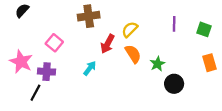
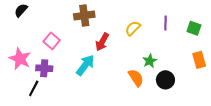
yellow semicircle: (130, 29) -> (133, 28), moved
orange semicircle: (133, 54) -> (136, 78), moved
cyan arrow: (90, 68) -> (85, 65), size x1.5

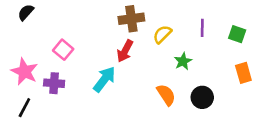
brown cross: (84, 16) -> (131, 19), moved
green star: (150, 61) -> (183, 61), moved
black line: (34, 88) -> (24, 108), moved

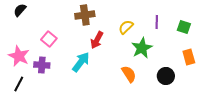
brown cross: (131, 19) -> (85, 15), moved
green star: (183, 61) -> (142, 48), size x1.5
black circle: (202, 97) -> (166, 76), moved

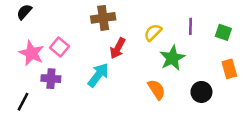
pink star: (19, 56) -> (32, 53), moved

